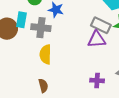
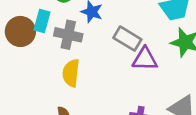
gray rectangle: (101, 25) -> (127, 39), moved

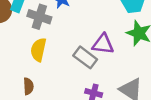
gray rectangle: (127, 39) -> (85, 57), moved

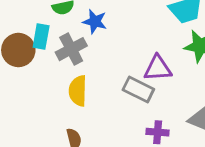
gray cross: (39, 17) -> (71, 49), turned -35

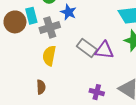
cyan rectangle: (41, 37) -> (31, 16), turned -35
gray rectangle: (138, 89) -> (87, 48), moved

